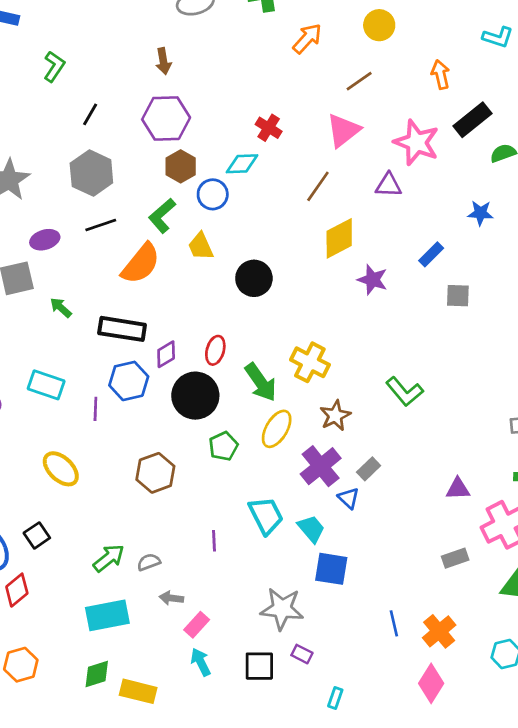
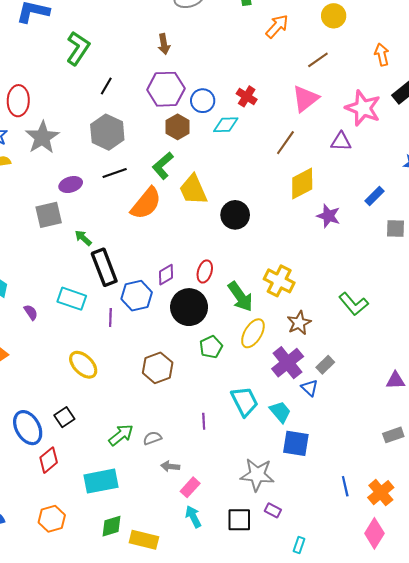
green L-shape: (54, 66) -> (78, 48), size x1.4
blue circle: (213, 194) -> (203, 101), moved
yellow trapezoid: (201, 246) -> (193, 190), size x1.4
black rectangle: (122, 329) -> (104, 267), moved, turned 60
cyan rectangle: (107, 615) -> (101, 481), moved

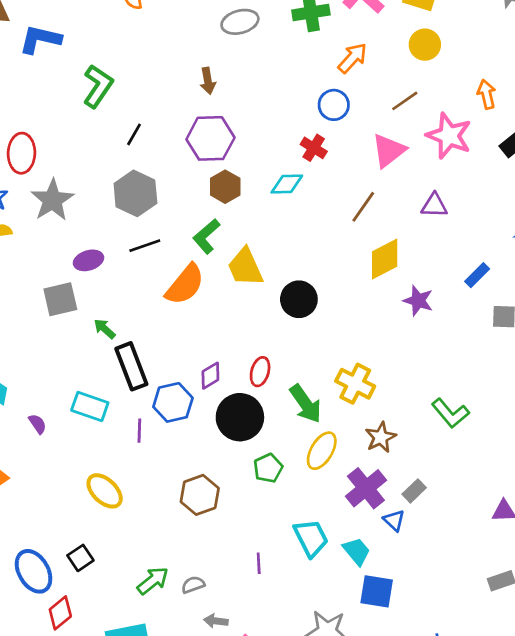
blue circle: (203, 101) -> (334, 105), moved
pink star: (363, 108) -> (449, 136), moved

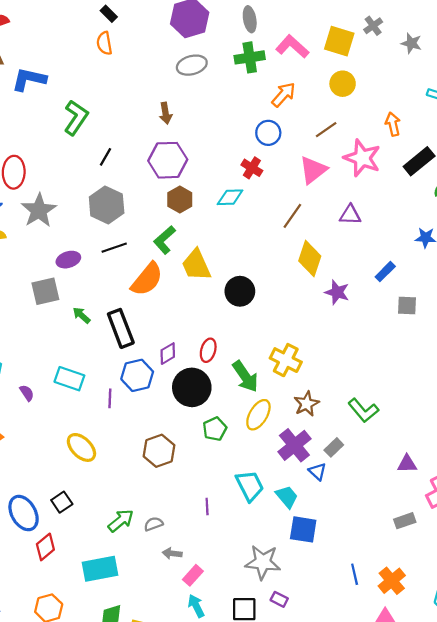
yellow diamond: (385, 259) -> (310, 258), turned -44
black rectangle: (131, 366) -> (121, 328), moved
green L-shape: (450, 413) -> (363, 410), moved

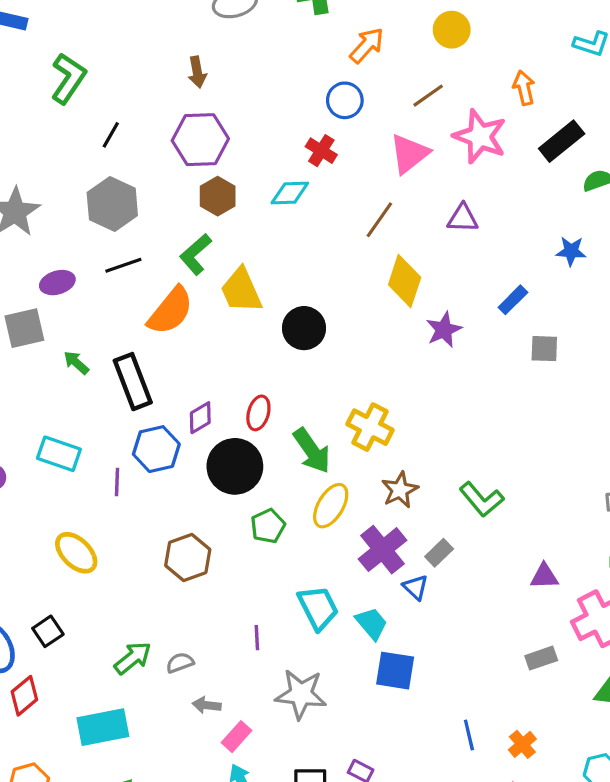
purple star: (337, 292) -> (444, 330), turned 30
gray star: (263, 562) -> (301, 694), moved
orange cross: (392, 581) -> (522, 744), size x0.7

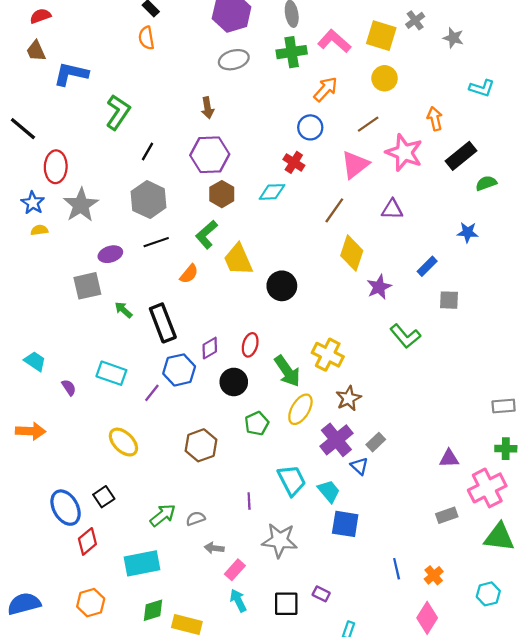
orange semicircle: (170, 311) -> (189, 274), size x0.6
black circle: (235, 466) -> (234, 382), size x0.7
purple line: (117, 482) -> (152, 393), turned 36
green L-shape: (482, 499) -> (405, 336), moved

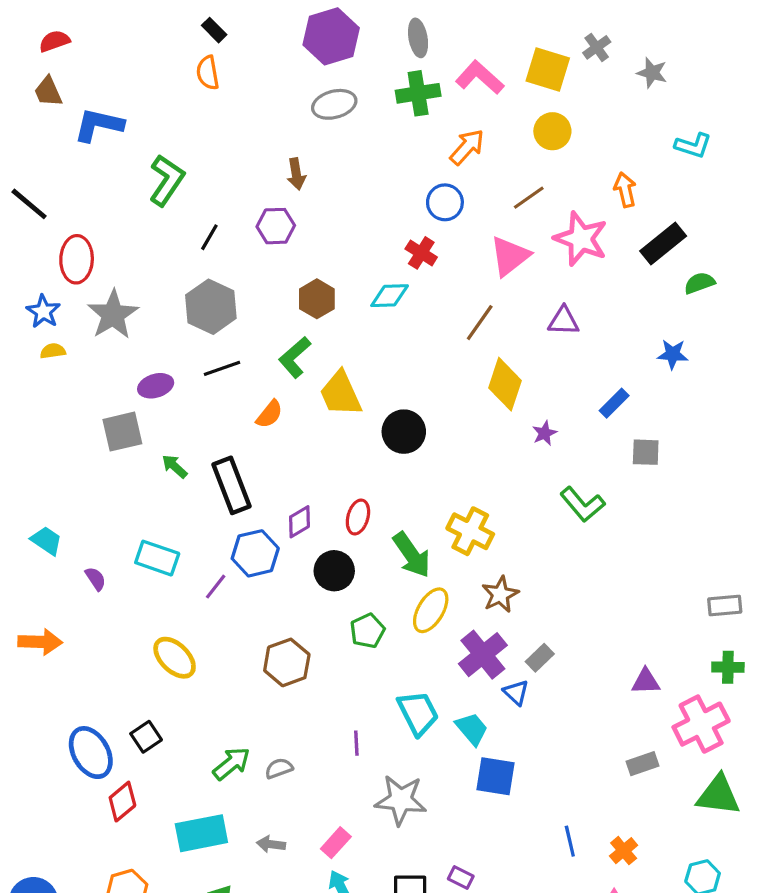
purple hexagon: (210, 155) -> (276, 226), moved, size x0.7
purple star: (379, 287) -> (545, 433), size x0.7
gray arrow: (214, 548) -> (271, 844), moved

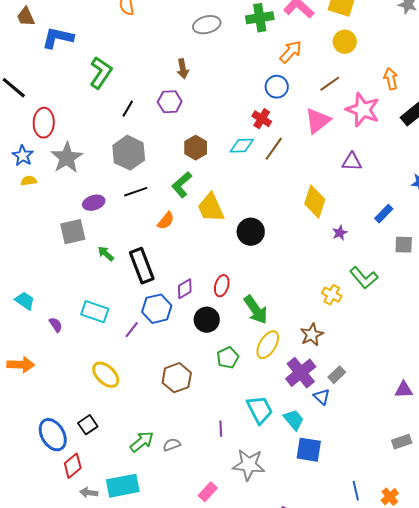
brown line: (480, 323) -> (274, 149), moved
yellow cross: (470, 531) -> (332, 295), moved, size x0.7
gray arrow: (271, 844) -> (89, 493), moved

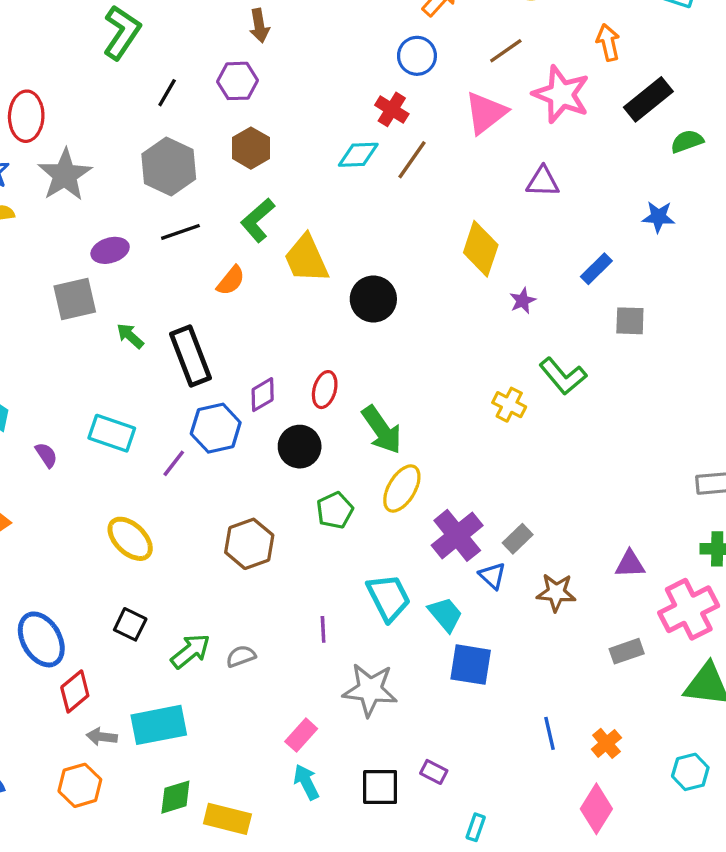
brown hexagon: (196, 148) -> (251, 148), moved
brown star: (312, 335) -> (556, 592), moved, turned 30
black square: (88, 425) -> (130, 624), moved, turned -30

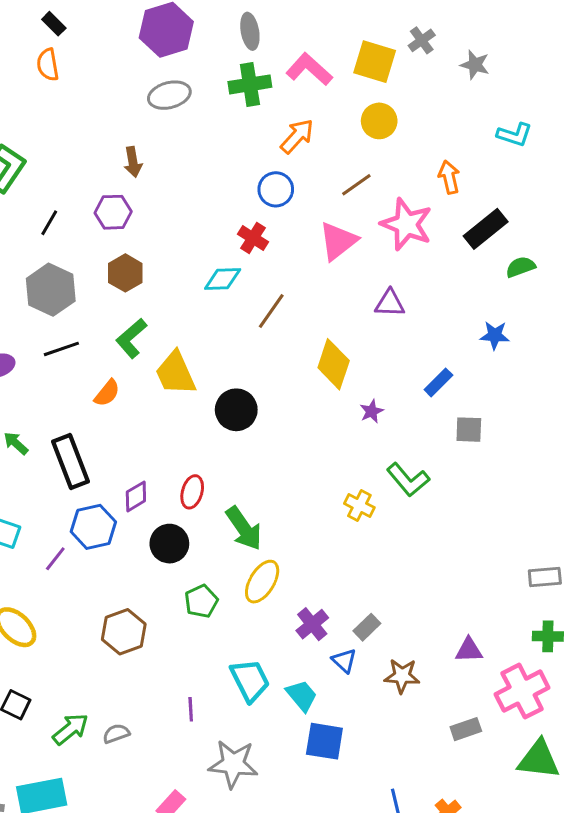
brown line: (412, 160) -> (271, 311), moved
purple cross: (457, 535) -> (312, 624), size x0.7

